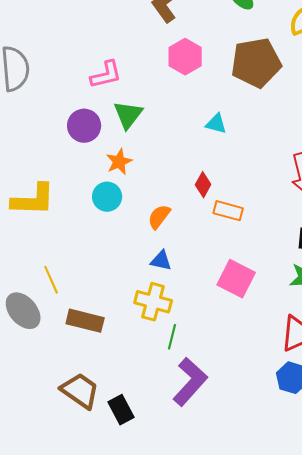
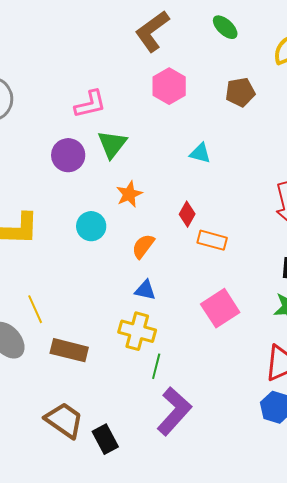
brown pentagon: (256, 63) -> (240, 92), size x0.6
orange star: (119, 162) -> (129, 194), moved
pink square: (236, 279) -> (220, 308), turned 30

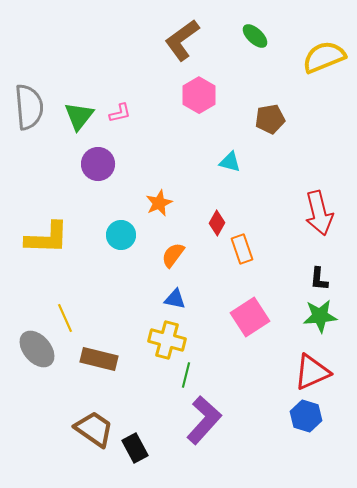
brown pentagon: (240, 92) -> (270, 119), moved
pink L-shape: (90, 104) -> (120, 113), size x0.7
green triangle: (112, 144) -> (79, 116), moved
orange rectangle: (212, 240) -> (242, 249), turned 56

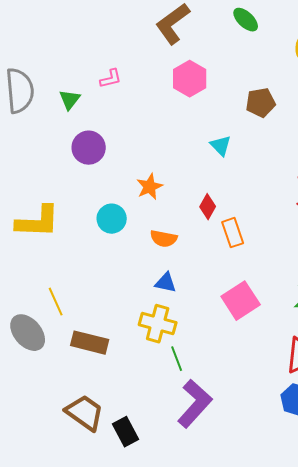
pink L-shape: (120, 113) -> (111, 79), moved
green triangle: (79, 116) -> (70, 100), size x0.7
cyan triangle: (230, 162) -> (221, 146), turned 30
orange semicircle: (173, 255) -> (164, 239), turned -116
green line: (186, 375) -> (177, 359), turned -35

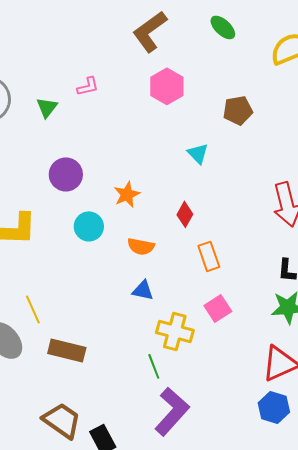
purple circle: (89, 148) -> (66, 174), moved
orange rectangle: (233, 233) -> (209, 256), moved
pink square: (241, 301) -> (218, 308), size x0.7
yellow cross: (158, 324) -> (175, 331), moved

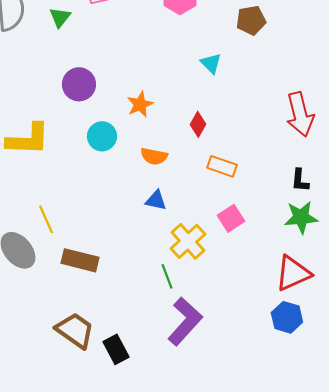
orange rectangle: (209, 256) -> (222, 166), turned -52
yellow cross: (175, 331) -> (188, 241), turned 33

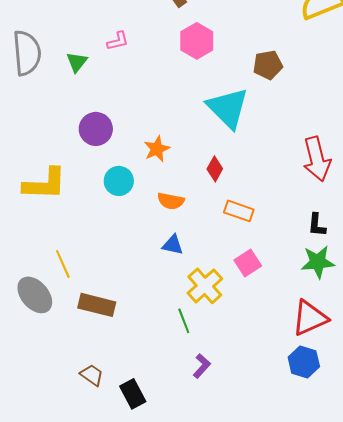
cyan triangle: (211, 63) -> (228, 108), size x2.0
purple L-shape: (185, 321) -> (202, 366), size x0.5
brown trapezoid: (75, 330) -> (92, 375), size x0.6

